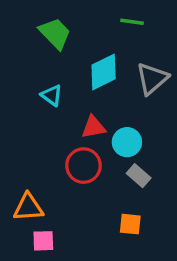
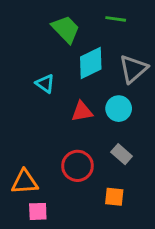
green trapezoid: (55, 33) -> (66, 29), moved
cyan circle: (127, 142) -> (119, 109), moved
red circle: (83, 166) -> (78, 166), moved

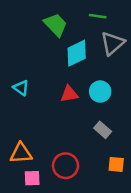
gray triangle: (133, 69) -> (112, 43), moved
cyan triangle: (45, 84) -> (21, 88), moved
red circle: (78, 166) -> (66, 166), moved
orange square: (114, 197) -> (116, 164), moved

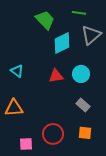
orange triangle: (21, 153) -> (14, 108), moved
orange square: (116, 164) -> (85, 133), moved

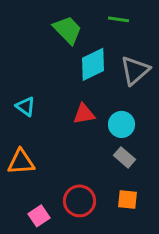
gray triangle: (91, 35) -> (135, 70), moved
cyan circle: (81, 74) -> (122, 124), moved
pink square: (26, 144) -> (39, 216), turned -32

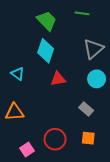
cyan diamond: (93, 64) -> (46, 51), moved, turned -45
cyan circle: (122, 124) -> (97, 79), moved

